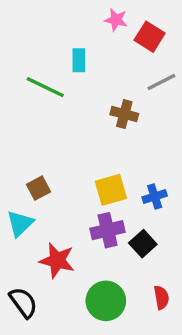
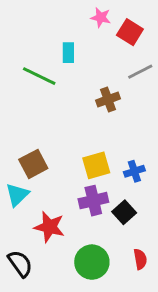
brown cross: (124, 114) -> (108, 99), turned -35
brown square: (39, 188) -> (33, 164), size x1.4

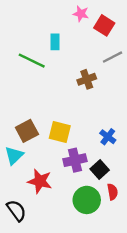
yellow square: (96, 165) -> (60, 132), moved, turned 30
blue cross: (134, 171) -> (108, 137), turned -35
red semicircle: (140, 259) -> (112, 192), moved
green circle: (92, 262) -> (87, 200), moved

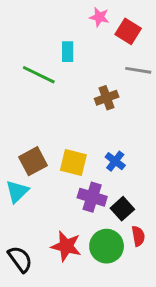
gray line: (112, 57) -> (138, 70), turned 36
blue cross: (108, 137) -> (115, 161), moved
purple cross: (75, 160) -> (92, 197), turned 30
red star: (40, 181) -> (66, 246), moved

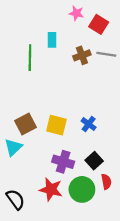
green line: (39, 75) -> (30, 58), turned 65
brown cross: (107, 98) -> (82, 55), moved
purple cross: (92, 197) -> (63, 162), moved

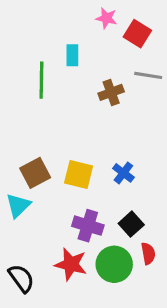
brown cross: (82, 55) -> (111, 92), moved

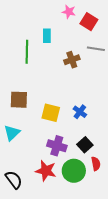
brown square: (35, 173) -> (19, 100), moved, turned 30

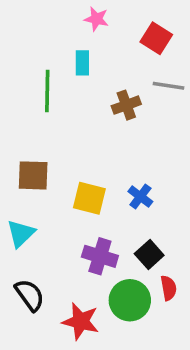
pink star: (69, 12) -> (96, 19), moved
red star: (46, 171) -> (81, 321), moved
black semicircle: (14, 180) -> (30, 295), moved

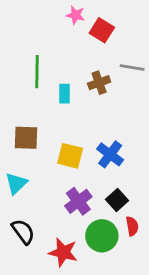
red square: (156, 38) -> (102, 30), moved
cyan rectangle: (82, 63) -> (65, 94), moved
blue cross: (140, 197) -> (110, 154), size x1.4
purple cross: (100, 256) -> (78, 201), turned 36

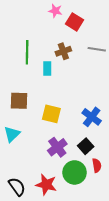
brown cross: (99, 83) -> (63, 51), moved
blue cross: (110, 154) -> (92, 117), moved
black semicircle: (23, 232) -> (17, 187), moved

